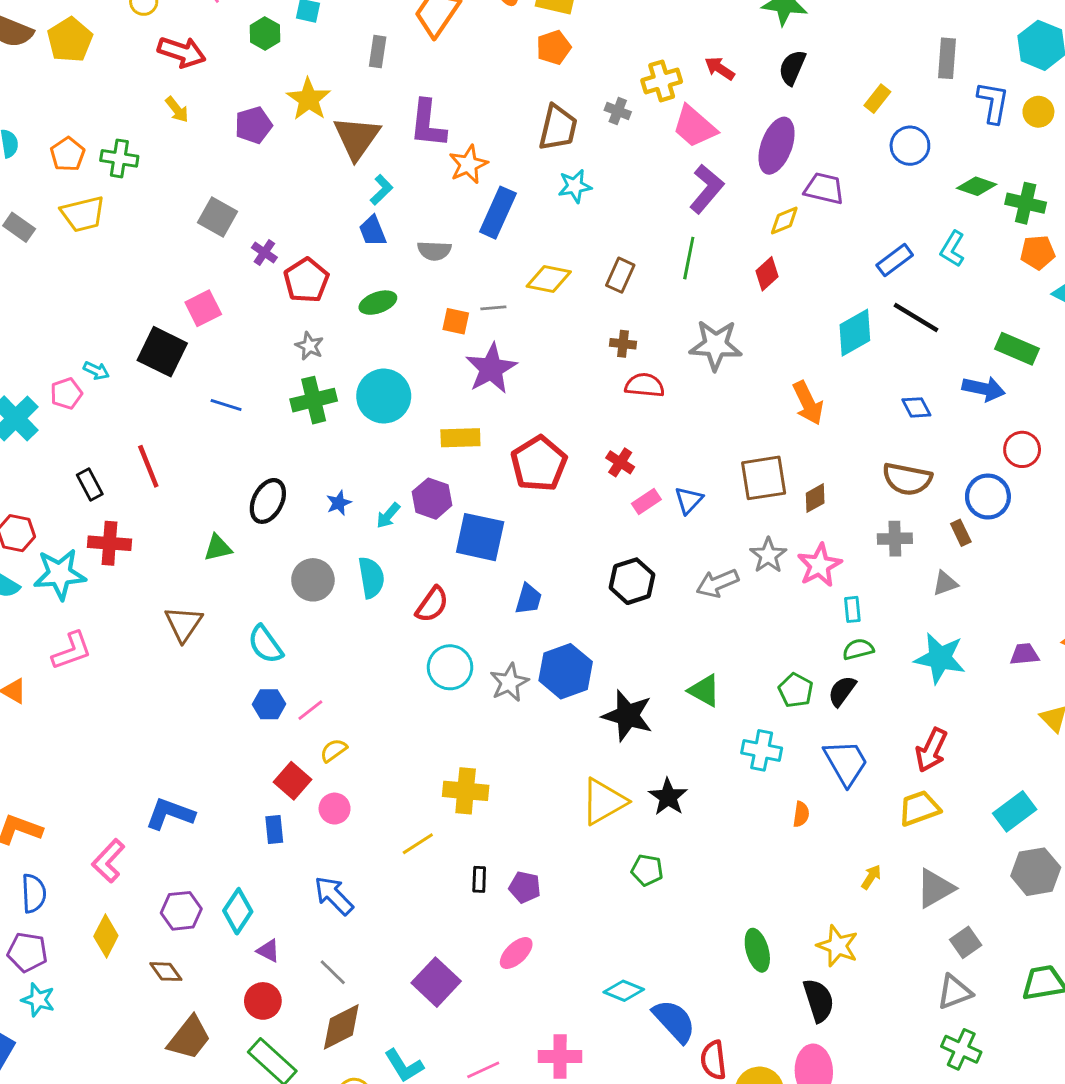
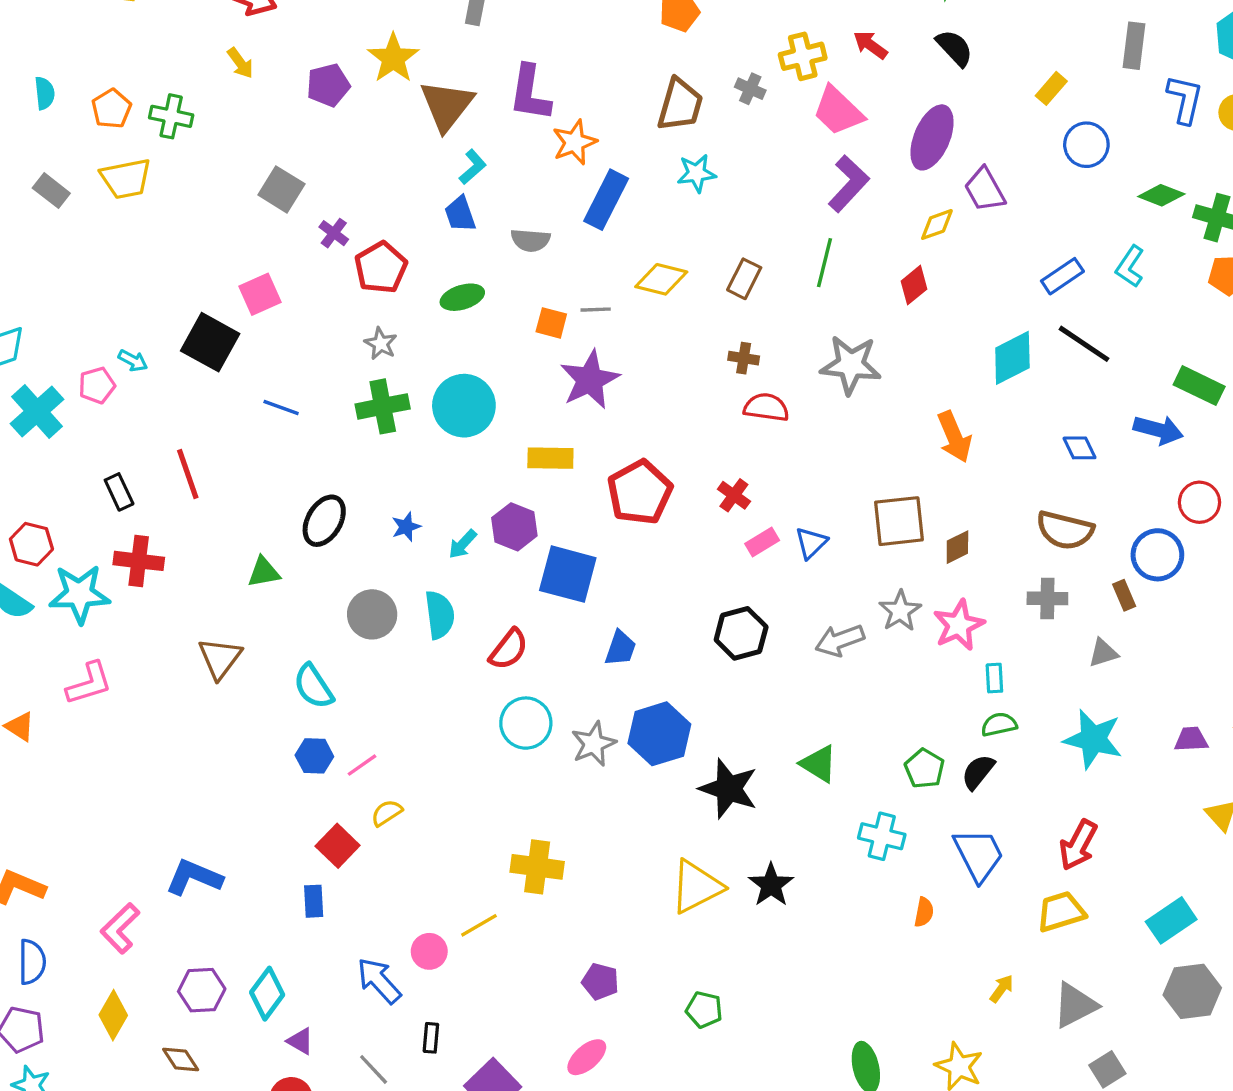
black semicircle: (792, 68) -> (954, 48), turned 111
purple trapezoid: (824, 189) -> (985, 190), turned -135
pink circle: (335, 809) -> (429, 951), moved
green pentagon: (647, 870) -> (704, 1010), moved
black rectangle: (479, 879) -> (431, 1038), moved

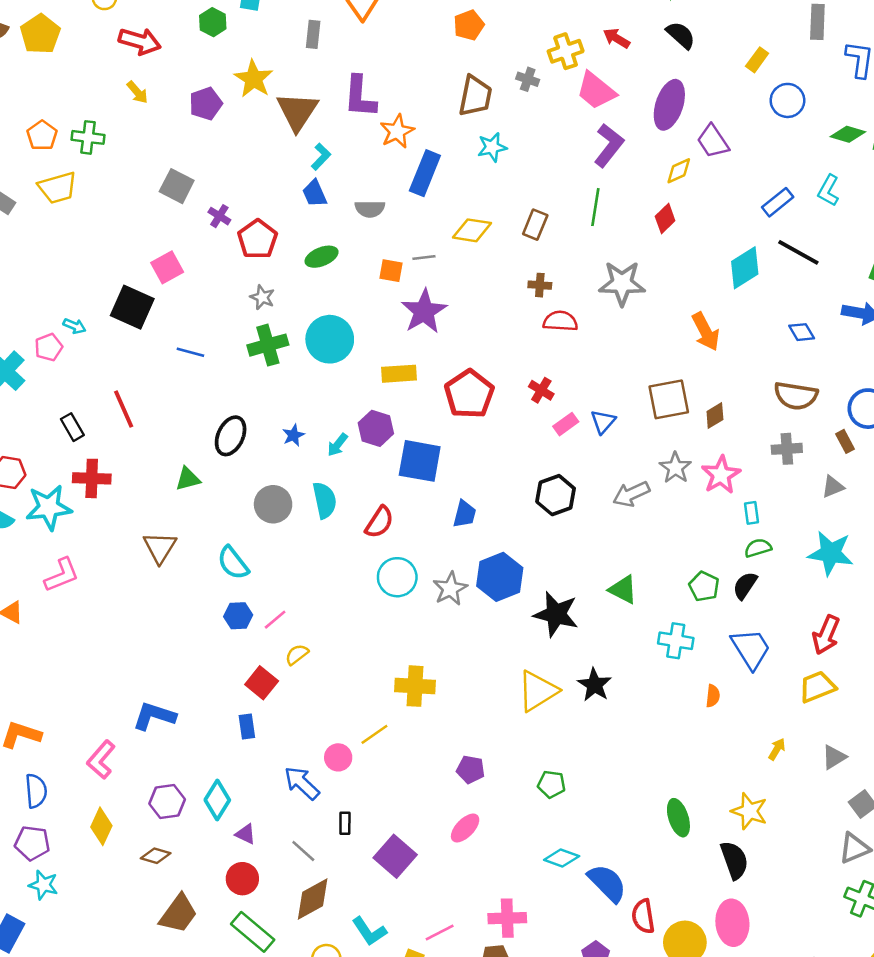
gray triangle: (1075, 1005) -> (834, 757), size x0.7
brown diamond: (181, 1060) -> (156, 856), turned -36

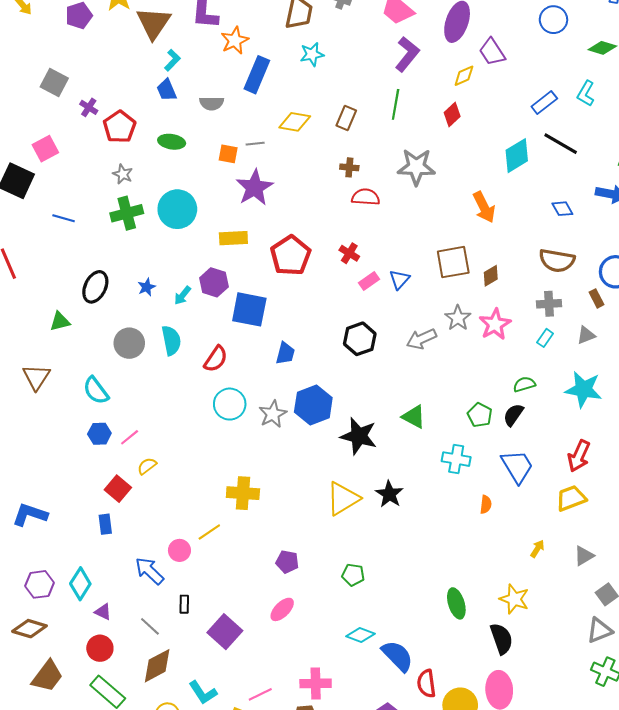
green ellipse: (322, 257) -> (172, 142), turned 30
cyan rectangle: (752, 513) -> (545, 338), moved, turned 42
brown diamond: (156, 856) -> (29, 629), size x1.4

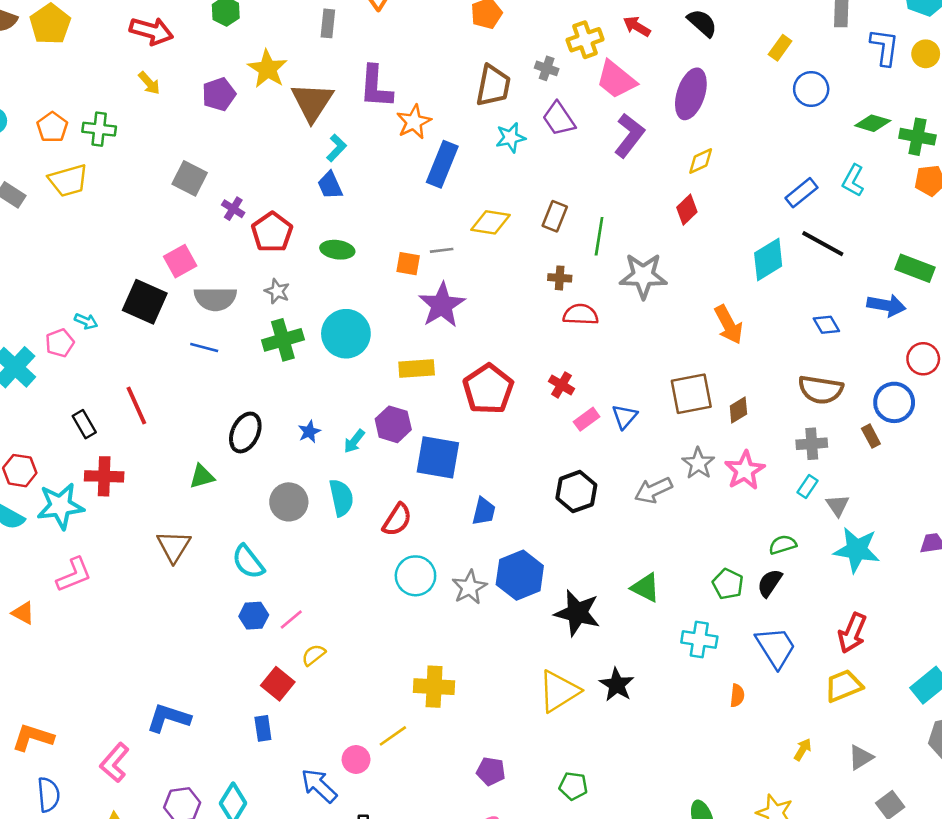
purple trapezoid: (492, 52) -> (559, 119), moved
gray semicircle: (212, 103) -> (215, 299), moved, size x1.4
green line: (396, 104) -> (599, 236), moved
gray triangle: (586, 335) -> (838, 505), moved, turned -42

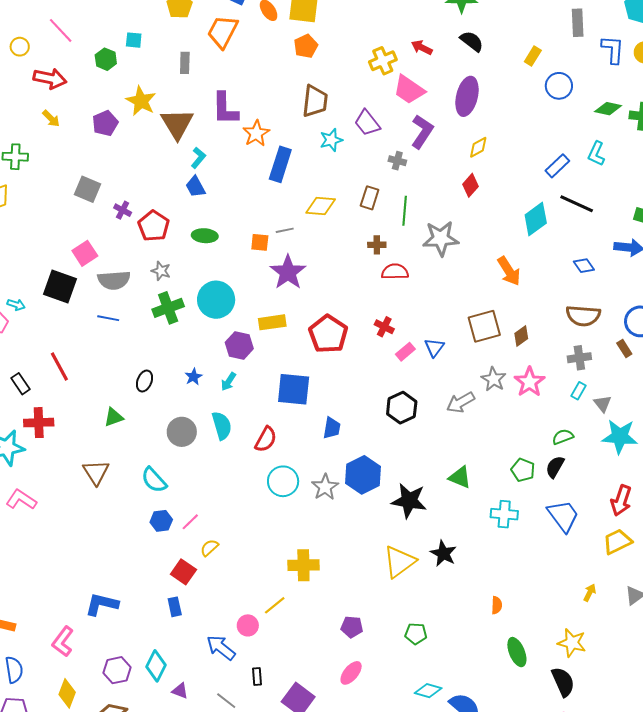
gray cross: (547, 68) -> (397, 161), moved
purple hexagon: (393, 424) -> (239, 346), moved
black ellipse: (245, 432) -> (144, 381), size x0.7
pink L-shape: (74, 575) -> (21, 500), turned -120
orange semicircle: (737, 696) -> (497, 605), moved

